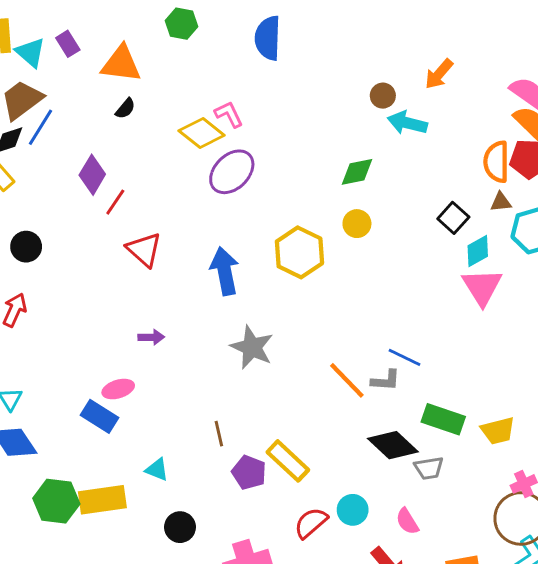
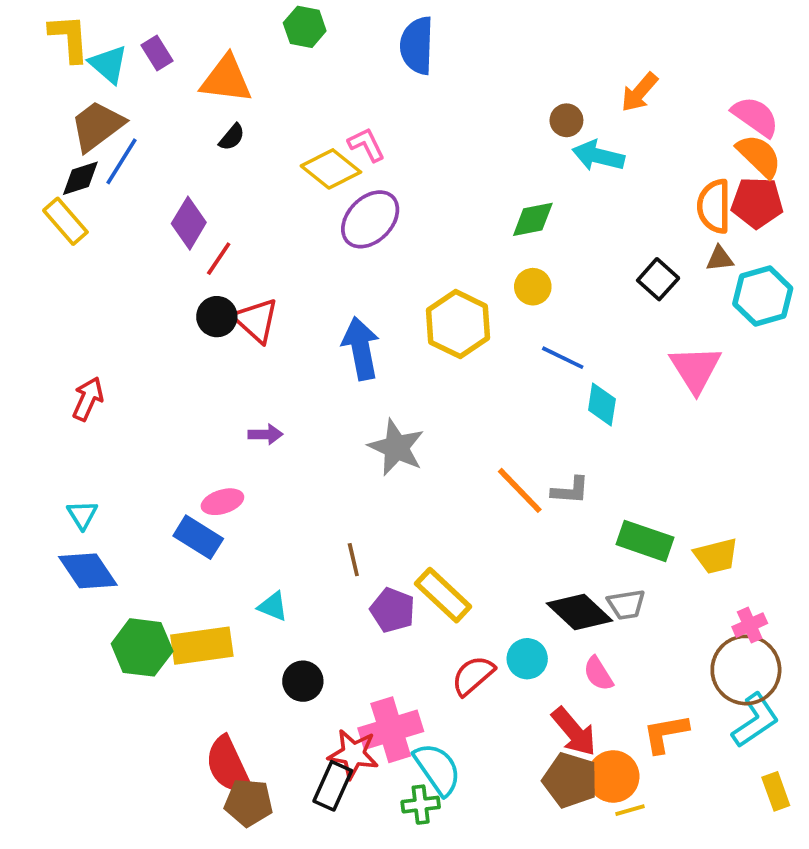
black circle: (26, 247) -> (217, 317), moved
cyan diamond: (478, 251) -> (602, 404), moved, turned -52
blue line: (404, 357) -> (563, 358), moved
black diamond: (393, 445) -> (580, 612), moved

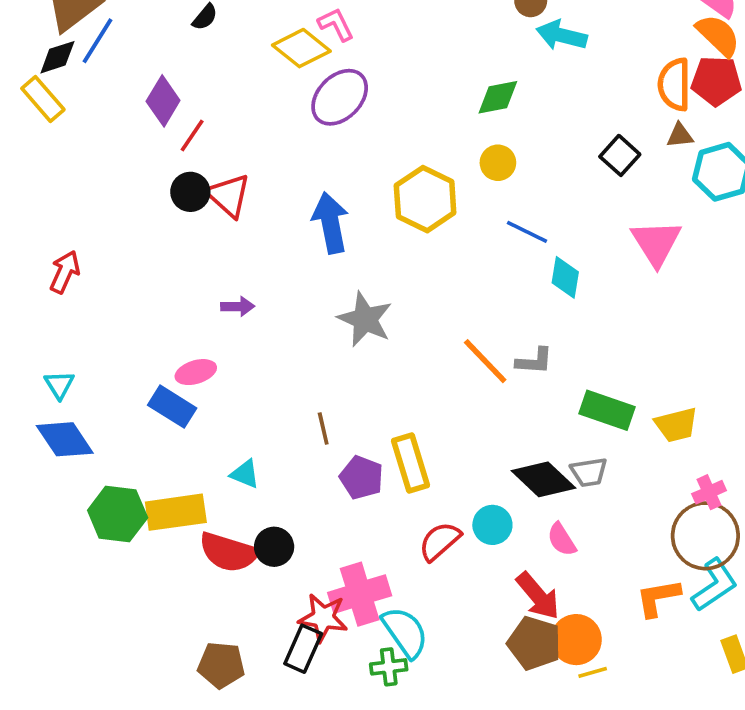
yellow rectangle: (443, 595) -> (411, 463), turned 30
orange L-shape: (666, 733) -> (658, 598), moved
red semicircle: (228, 765) -> (229, 552), moved, turned -48

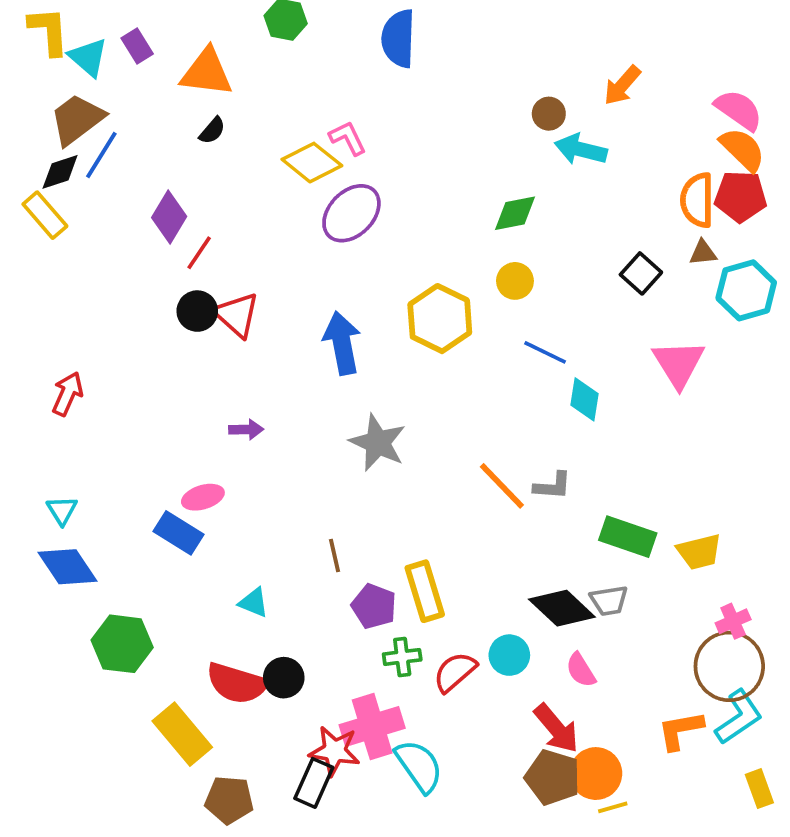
yellow rectangle: (176, 512) -> (182, 734), moved, turned 58
green cross: (389, 667) -> (402, 657), moved

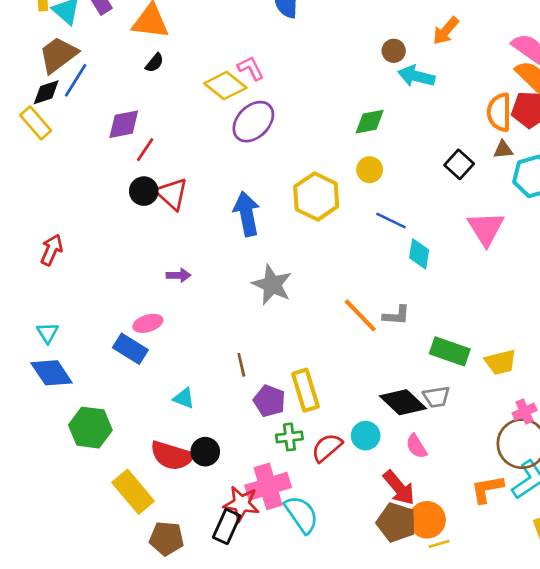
purple diamond: (169, 217) -> (124, 124), turned 48

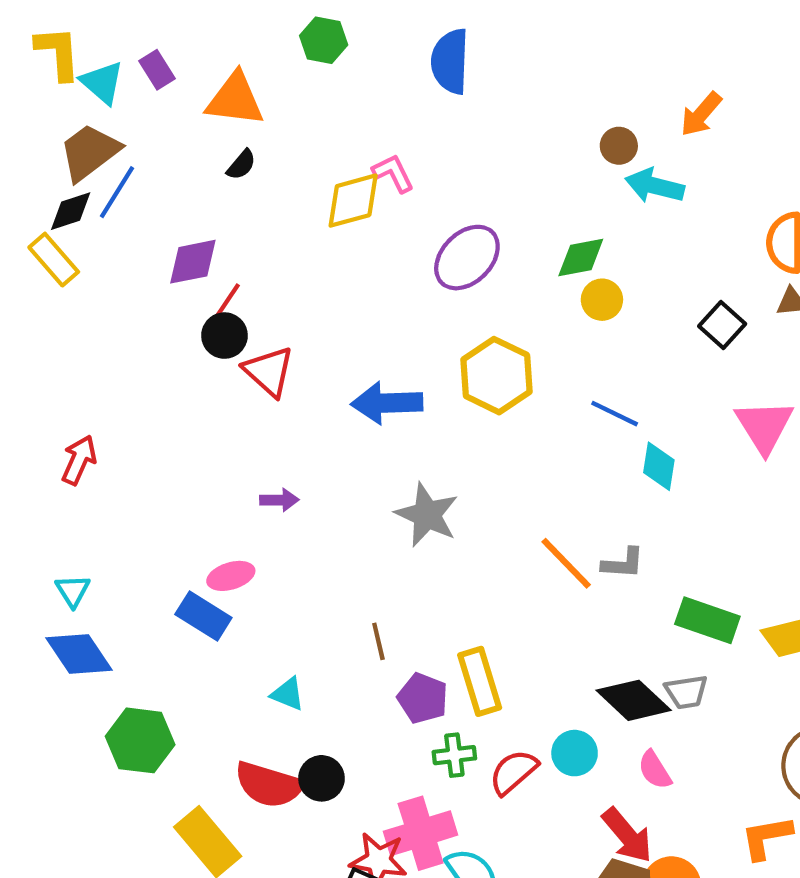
yellow diamond: (225, 86) -> (353, 201), turned -54
purple ellipse: (253, 122) -> (467, 258), moved
yellow circle: (370, 170) -> (602, 300), moved
black circle: (144, 191) -> (224, 336), moved
blue arrow: (247, 214) -> (387, 403), turned -81

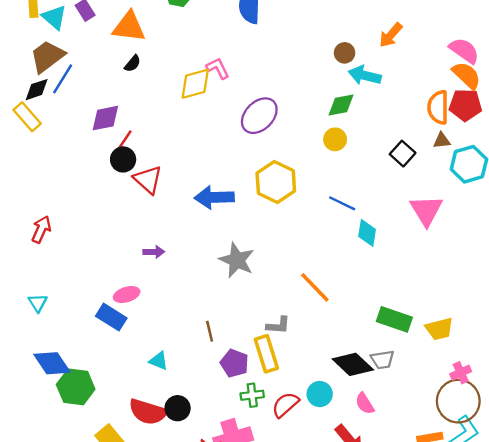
green diamond: (581, 258) -> (341, 105), moved
gray L-shape: (623, 563) -> (278, 325), moved
blue diamond: (79, 654) -> (52, 363), moved

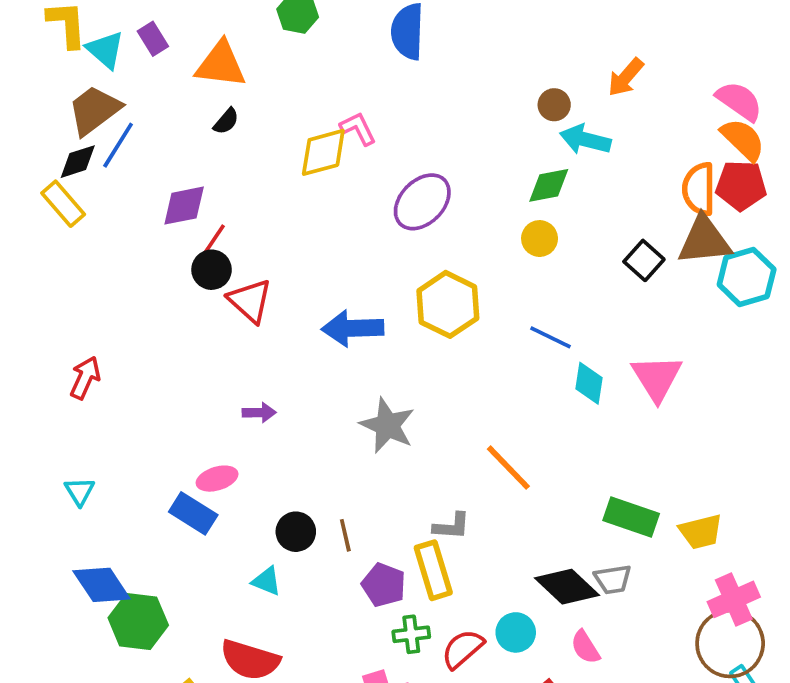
brown triangle: (442, 141) -> (704, 240), size x2.0
pink triangle: (426, 210) -> (657, 378), moved
pink cross: (461, 373) -> (734, 599), size x1.5
black circle: (178, 408) -> (296, 532), moved

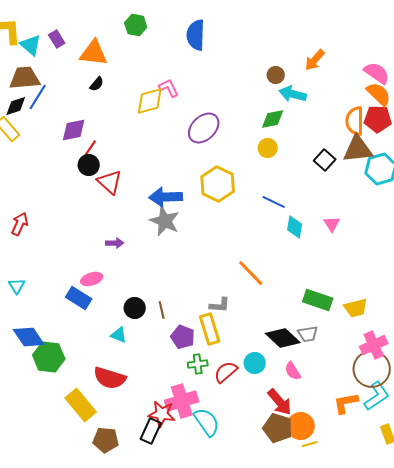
brown trapezoid: (94, 110) -> (25, 78), turned 32
pink triangle: (657, 378) -> (332, 224), size x0.6
gray star: (387, 425) -> (165, 221), moved

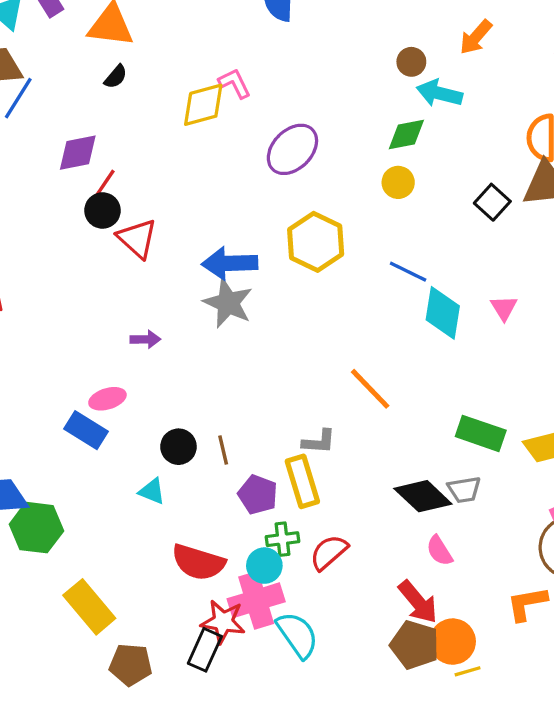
cyan diamond: (295, 227) -> (443, 313), size x1.4
cyan circle: (255, 363) -> (264, 566), moved
red semicircle: (110, 378) -> (198, 562), moved

